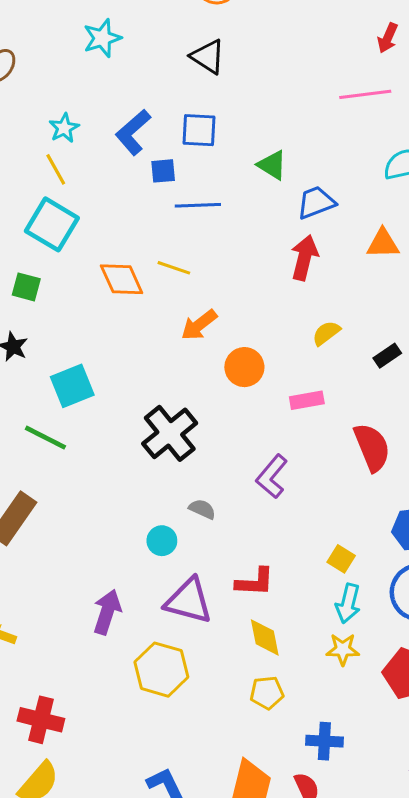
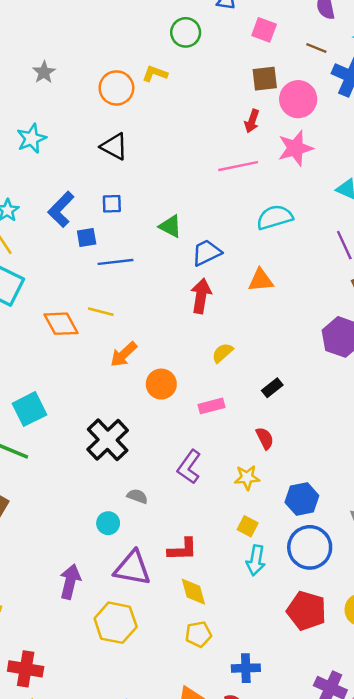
blue square: (199, 130) -> (112, 204), size x0.7
black rectangle: (387, 356) -> (272, 388), moved
red semicircle: (372, 447) -> (265, 438), size x0.6
yellow star: (343, 649) -> (247, 477), moved

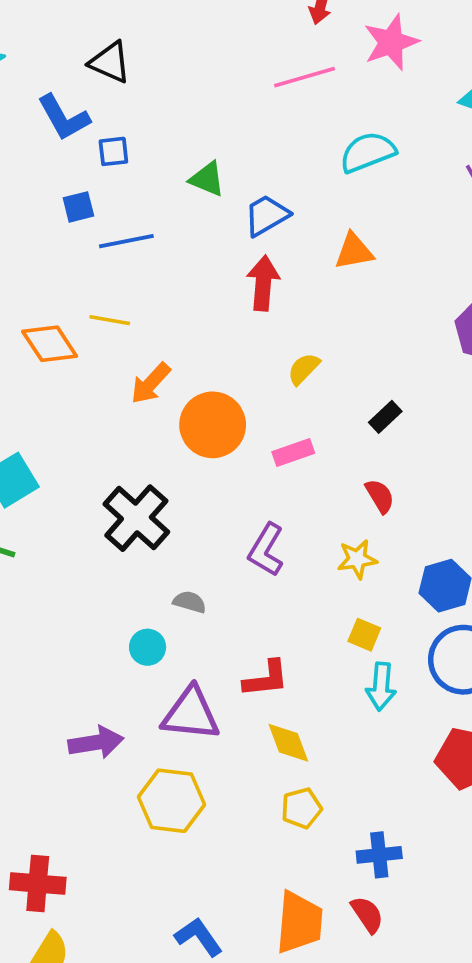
blue L-shape: (61, 209) -> (64, 117), moved, turned -69
orange circle: (161, 384) -> (213, 425), size x1.4
purple arrow: (70, 582) -> (96, 742), turned 72

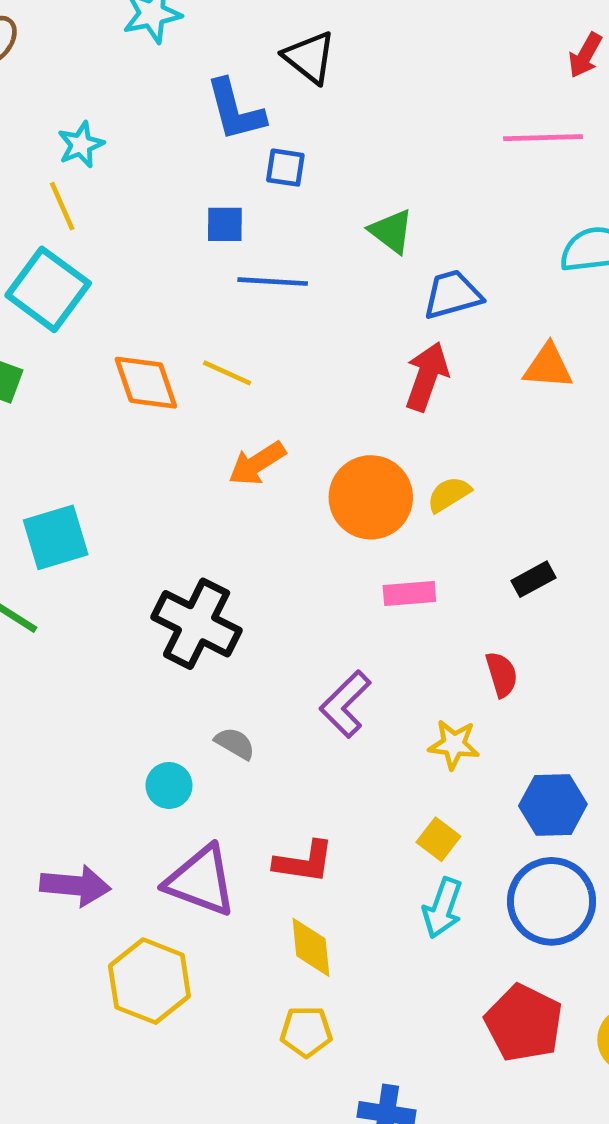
orange circle: (213, 425) -> (371, 497), moved
black cross: (136, 518) -> (197, 624), turned -30

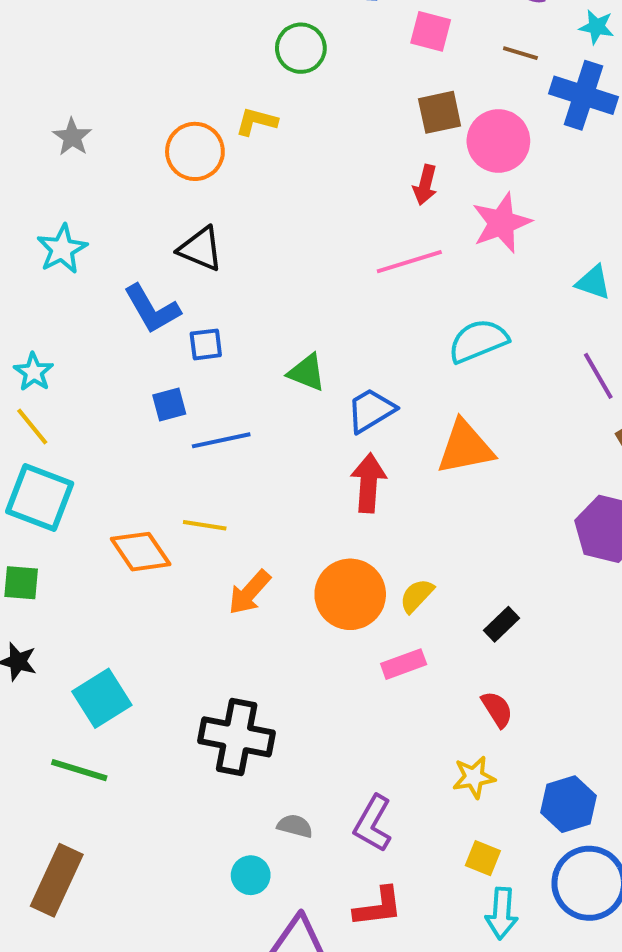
orange triangle: (548, 367) -> (465, 447), size x1.4
yellow semicircle: (449, 494) -> (417, 596), moved
purple L-shape: (345, 704) -> (373, 824), moved

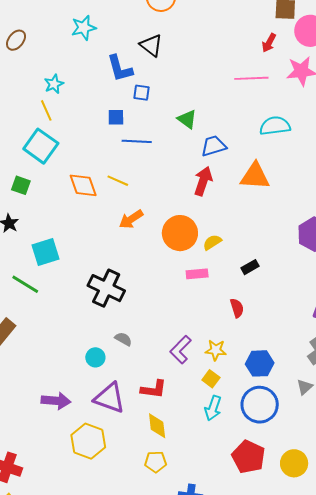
yellow star: (474, 777) -> (216, 350), moved
purple L-shape: (373, 824) -> (181, 350), moved

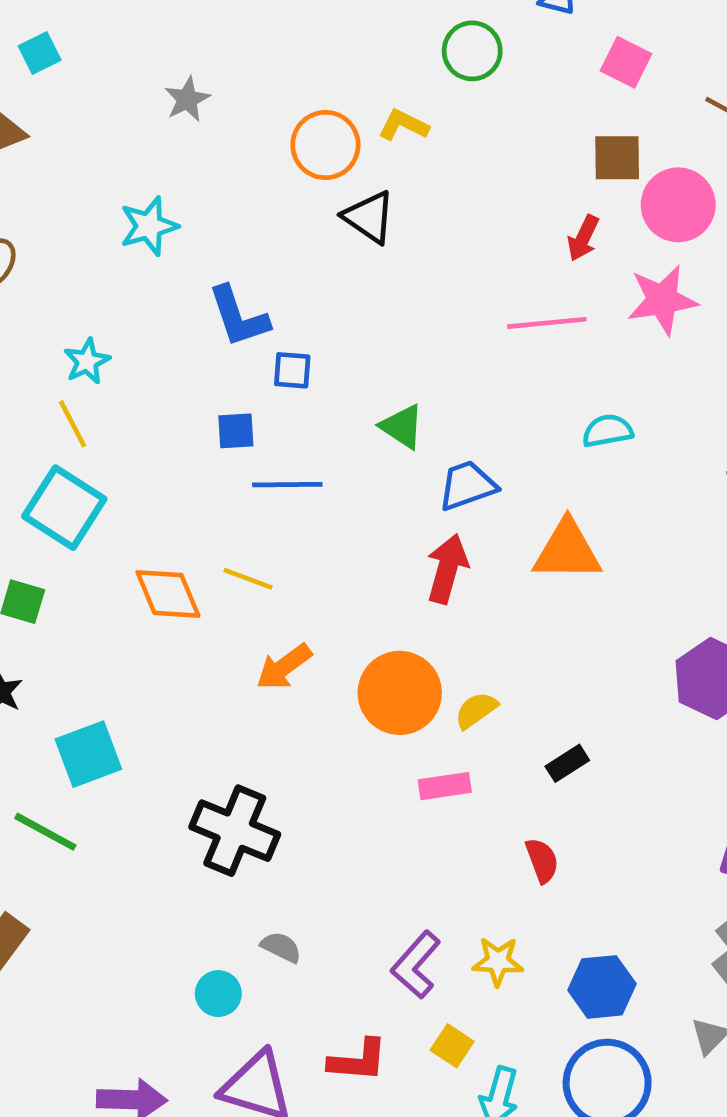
black triangle: (151, 45) -> (369, 217), moved
cyan semicircle: (275, 126) -> (608, 431), size x0.7
yellow square: (211, 379) -> (452, 1046), moved

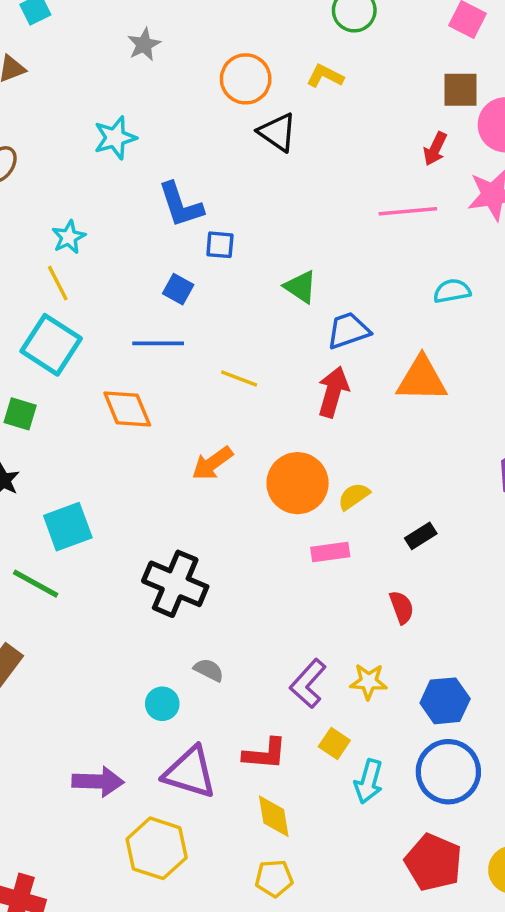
yellow L-shape: (403, 125) -> (325, 76), moved
blue square: (236, 431) -> (178, 289), turned 32
blue line: (287, 485) -> (158, 343), moved
yellow line: (248, 579) -> (239, 378), moved

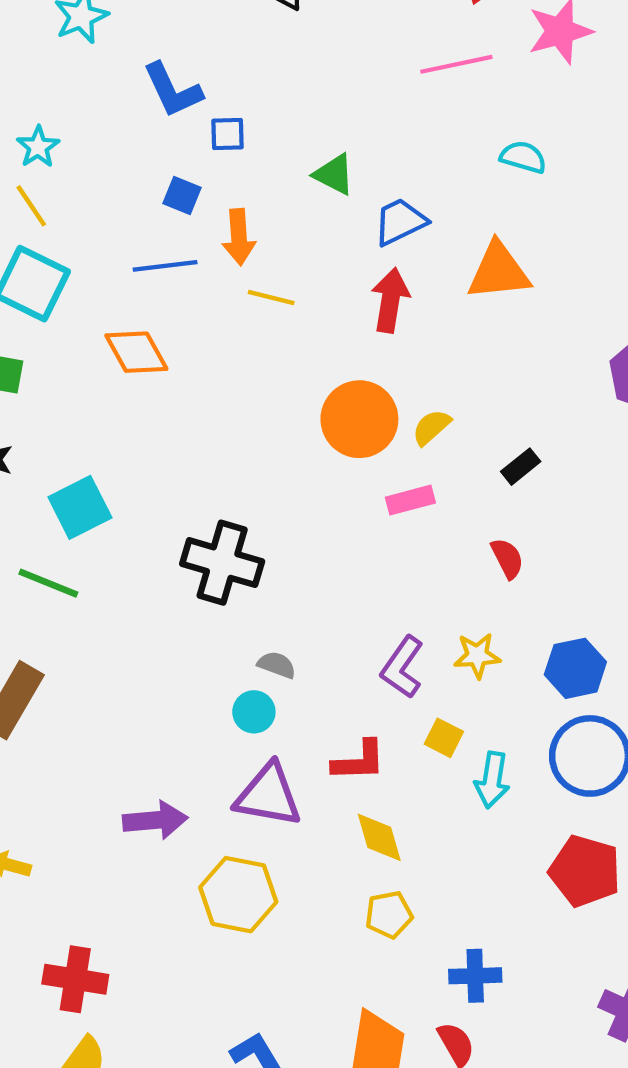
cyan semicircle: (452, 291) -> (523, 157), turned 33
orange arrow: (212, 463) -> (239, 237), moved, turned -51
cyan circle: (162, 704) -> (254, 712), moved

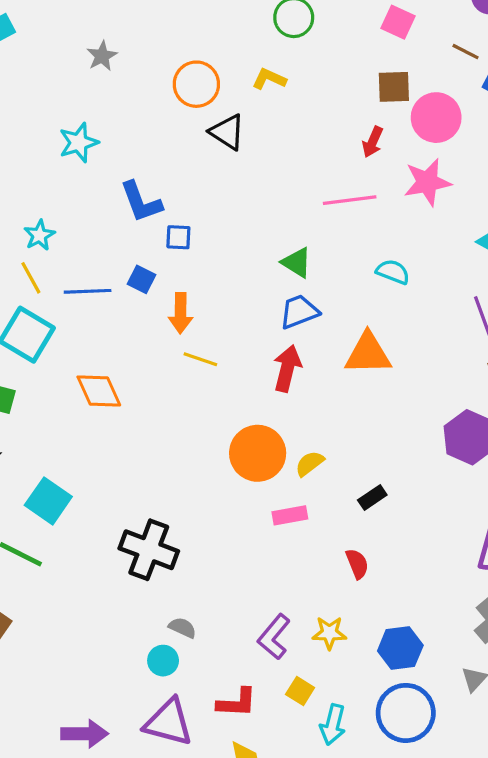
green triangle: (334, 174) -> (297, 263), moved
blue line: (165, 266) -> (88, 291), moved
cyan square: (80, 507) -> (48, 501), turned -33

